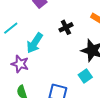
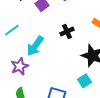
purple star: (20, 64) -> (20, 66), turned 30

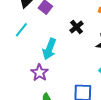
cyan line: (12, 30) -> (21, 30), moved

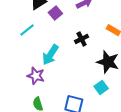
purple star: (40, 73) -> (36, 76), turned -30

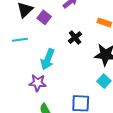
cyan line: (27, 30) -> (20, 40), turned 42

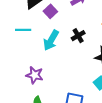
cyan arrow: (48, 59) -> (51, 40), moved

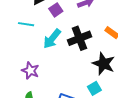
black cross: (78, 36) -> (79, 38), size x1.6

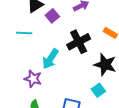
cyan arrow: (52, 39) -> (50, 59), moved

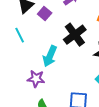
cyan line: (24, 33) -> (20, 35), turned 70

